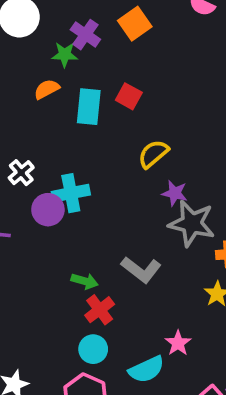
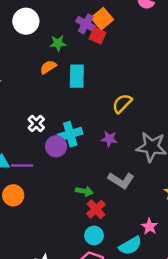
purple cross: (85, 35) -> (86, 24), moved
red square: (129, 96) -> (98, 36), moved
purple star: (175, 193) -> (109, 139), moved

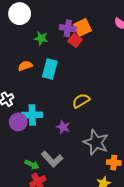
purple cross: (86, 24) -> (68, 28), turned -35
orange semicircle: (48, 67) -> (25, 66), moved
gray L-shape: (121, 180) -> (52, 159), moved

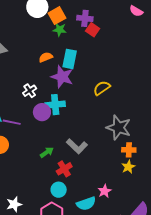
orange square: (82, 27) -> (57, 16), moved
purple star: (63, 127) -> (62, 77), moved, size x1.6
orange cross: (114, 163) -> (129, 150), moved
green arrow: (32, 165) -> (47, 152), moved, turned -56

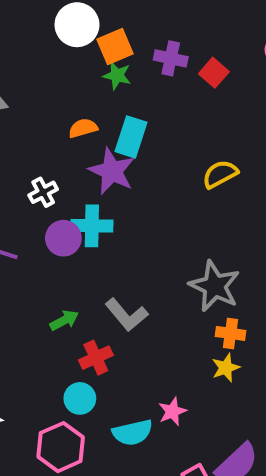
red square: (93, 30) -> (214, 73), moved
yellow semicircle: (102, 88) -> (220, 174), moved

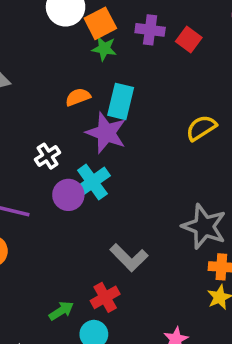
cyan cross: (92, 226) -> (92, 182), turned -32
green arrow: (64, 320) -> (61, 311), moved

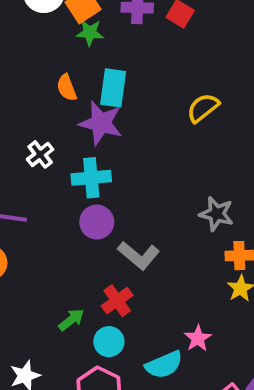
orange semicircle: (78, 97) -> (67, 88), turned -85
cyan cross: (92, 182) -> (91, 178), turned 36
purple circle: (68, 195) -> (97, 222), moved
gray star: (204, 226) -> (216, 214), size x0.7

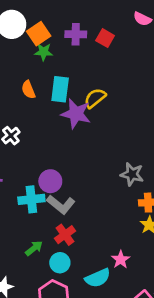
yellow semicircle: (203, 108) -> (95, 98), moved
purple star: (101, 123) -> (76, 114), moved
cyan cross: (91, 178) -> (31, 199), moved
gray L-shape: (139, 255) -> (61, 204), moved

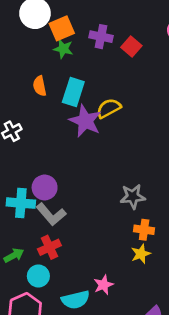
gray star: (132, 174) -> (133, 197), turned -30

